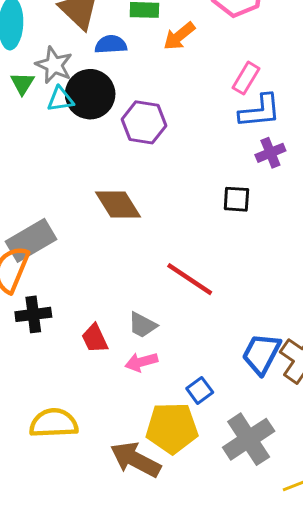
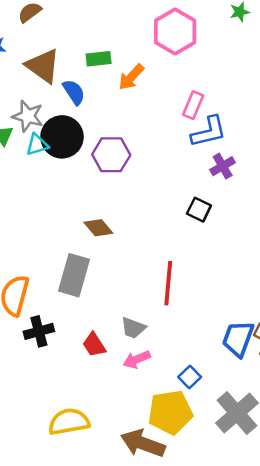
blue semicircle: (111, 44) -> (74, 92), turned 68
black square: (236, 199) -> (199, 210), turned 30
brown diamond: (118, 205) -> (98, 228), size x0.7
gray rectangle: (31, 240) -> (74, 275), moved, turned -36
red line: (190, 279) -> (168, 283), turned 69

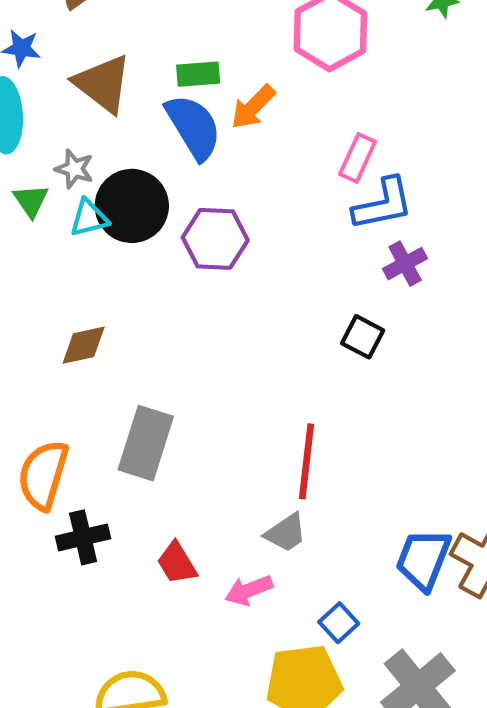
blue semicircle: (74, 92) -> (193, 127), moved, size x1.5
gray star: (28, 116) -> (74, 169), size x0.7
brown diamond: (98, 228) -> (84, 345), moved, turned -64
gray trapezoid: (133, 328) -> (286, 533), moved, turned -56

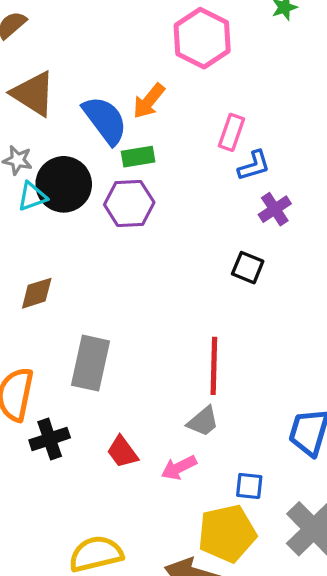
green rectangle: (198, 74) -> (138, 157), moved
blue L-shape: (383, 204) -> (254, 166), size x0.7
blue square: (339, 623) -> (249, 486), turned -36

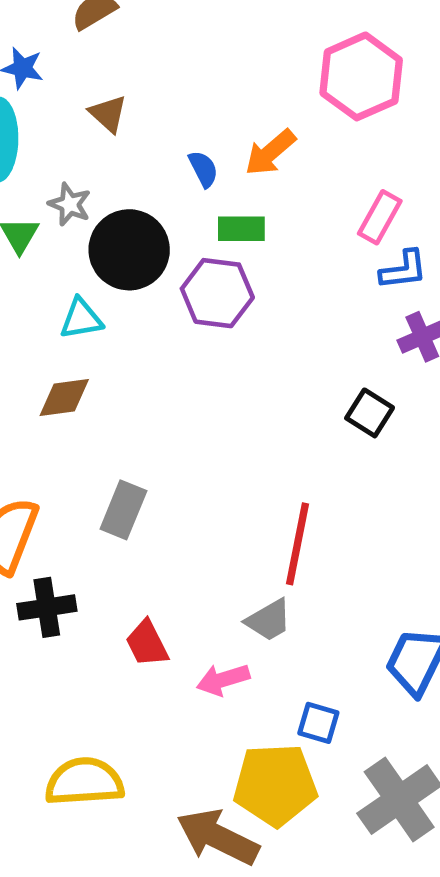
brown triangle: (33, 94) -> (108, 114), size x0.6
blue semicircle: (105, 120) -> (203, 169), size x0.5
cyan triangle: (32, 196) -> (81, 319), moved
gray rectangle: (91, 363) -> (123, 510), size x0.7

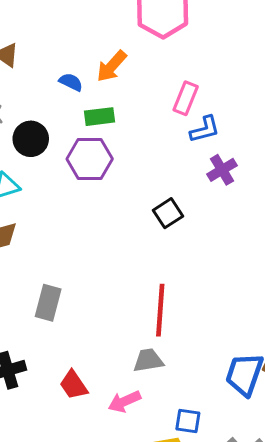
blue semicircle: (203, 169) -> (71, 82), turned -30
black circle: (129, 250) -> (31, 139), size x0.7
black square: (370, 413) -> (168, 213), moved, turned 32
gray trapezoid: (269, 620) -> (148, 360), turned -152

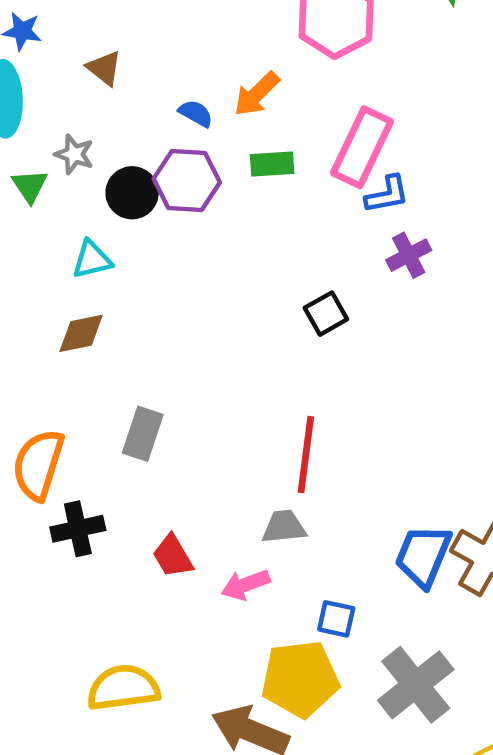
pink rectangle: (186, 98) -> (362, 147), size x1.6
green rectangle: (100, 117) -> (272, 164), moved
purple hexagon: (90, 159) -> (187, 180), moved

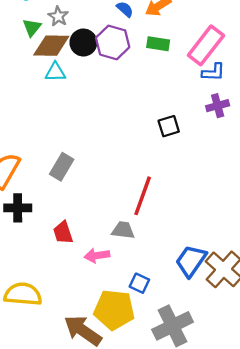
brown diamond: (81, 333) -> (51, 46), moved, size x1.4

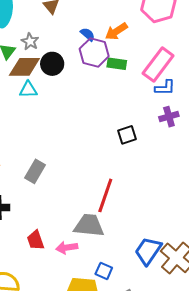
purple hexagon: (113, 42) -> (94, 52), moved
gray trapezoid: (123, 230) -> (89, 225), size x1.5
red trapezoid: (63, 233) -> (35, 240), moved

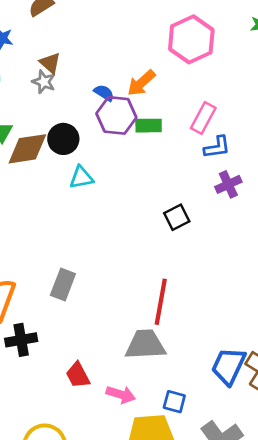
gray star: (30, 41) -> (44, 82), moved
pink rectangle: (158, 65) -> (203, 118), size x0.7
cyan triangle: (28, 90) -> (81, 177), moved
pink arrow: (67, 248) -> (121, 394), moved, turned -145

